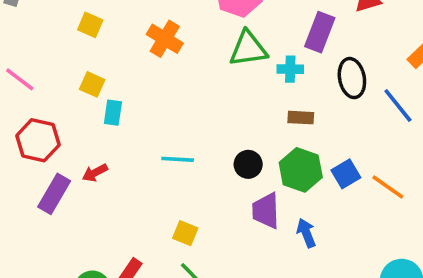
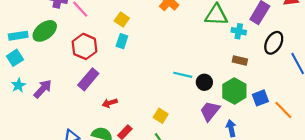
black ellipse: (352, 78) -> (274, 43), turned 30
cyan rectangle: (113, 113) -> (122, 41), moved
cyan line: (178, 159) -> (183, 75), moved
red arrow: (95, 173) -> (110, 103), moved
purple trapezoid: (266, 211) -> (210, 111), turned 30

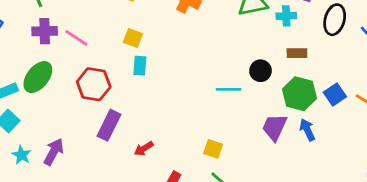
black circle: (204, 82) -> (261, 71), moved
blue arrow: (231, 128) -> (307, 130), moved

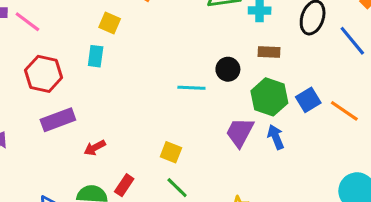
yellow square: (133, 38) -> (110, 23), moved
purple rectangle: (109, 125) -> (58, 120), turned 40

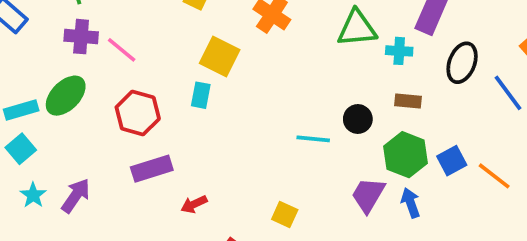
yellow square: (110, 23) -> (220, 56), size x1.5

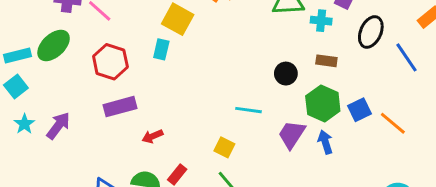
cyan line: (313, 139) -> (248, 110), moved

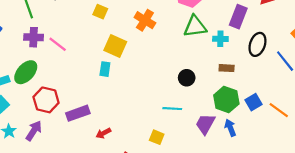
red hexagon: (110, 62) -> (46, 100), moved
black circle: (286, 74) -> (187, 78), moved

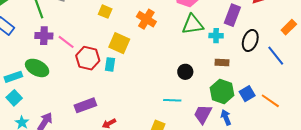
green ellipse: (26, 72) -> (37, 68), turned 75
red hexagon: (46, 100) -> (88, 58), moved

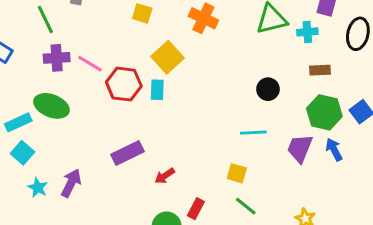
yellow square: (119, 43) -> (167, 57), turned 30

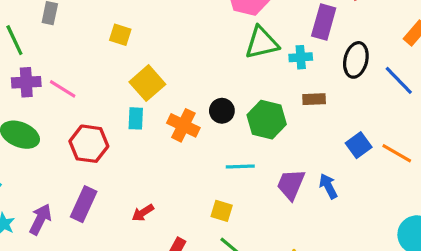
orange cross: (203, 18) -> (183, 125), moved
red hexagon: (124, 84) -> (89, 144), moved
black circle: (268, 89) -> (222, 111), moved
green hexagon: (324, 112) -> (267, 120), moved
purple rectangle: (128, 153) -> (84, 204), moved, turned -40

